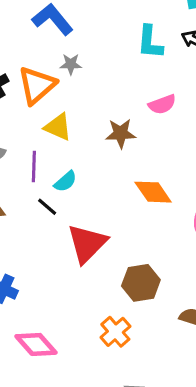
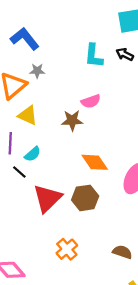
pink semicircle: (162, 104) -> (91, 101), moved
brown hexagon: (141, 283) -> (85, 198), moved
orange cross: (115, 332) -> (67, 249), moved

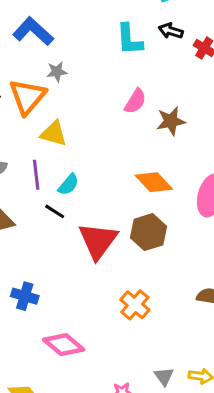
pink semicircle: (91, 101) -> (135, 101), turned -30
brown star: (72, 120) -> (171, 121), moved

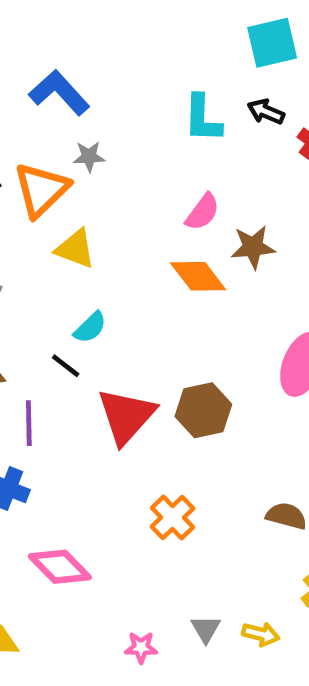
purple line: (36, 175) -> (29, 423), moved
orange diamond: (154, 182) -> (198, 276), moved

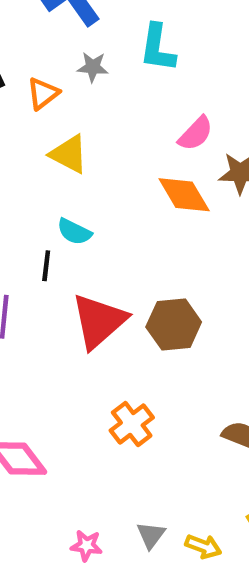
cyan L-shape: (202, 119) -> (158, 48), moved
orange triangle: (41, 190) -> (43, 93), size x0.6
cyan semicircle: (90, 327) -> (74, 232), turned 64
black line: (66, 366) -> (46, 266), turned 52

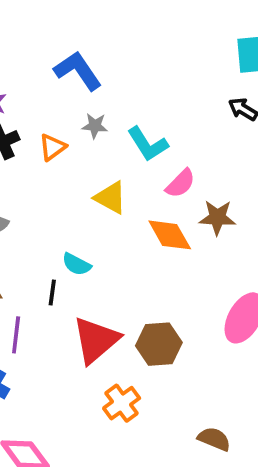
cyan L-shape: (158, 48) -> (148, 144), moved, turned -42
yellow triangle: (69, 154) -> (111, 198), moved
orange cross: (132, 424) -> (122, 403), moved

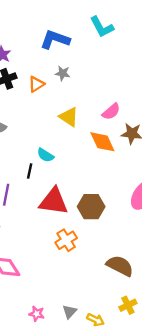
blue L-shape: (78, 71) -> (55, 40), turned -40
cyan L-shape: (148, 144) -> (102, 27), moved
red triangle: (96, 340) -> (54, 201), turned 44
brown semicircle: (214, 439) -> (120, 266), size x1.4

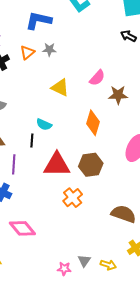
orange triangle: (36, 84) -> (27, 52), moved
orange diamond: (102, 142) -> (93, 123), moved, turned 50
pink star: (37, 314) -> (64, 269), moved

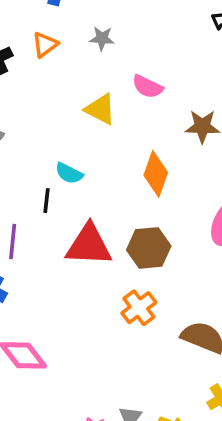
gray star: (49, 50) -> (102, 38), moved
pink semicircle: (97, 78) -> (148, 87), moved, turned 72
orange cross: (73, 198) -> (139, 308), moved

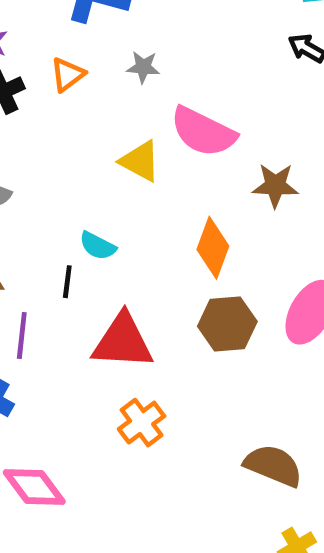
pink semicircle: (148, 87) -> (203, 132), size x1.6
brown hexagon: (149, 248) -> (227, 324), moved
orange cross: (139, 308) -> (142, 423), moved

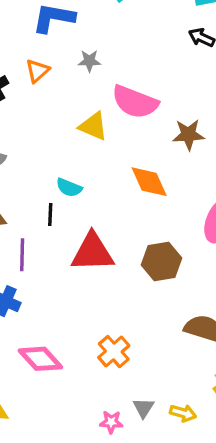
orange diamond: (213, 248) -> (149, 182), turned -39
brown hexagon: (227, 324) -> (162, 262), moved
orange cross: (142, 423) -> (114, 352), moved

